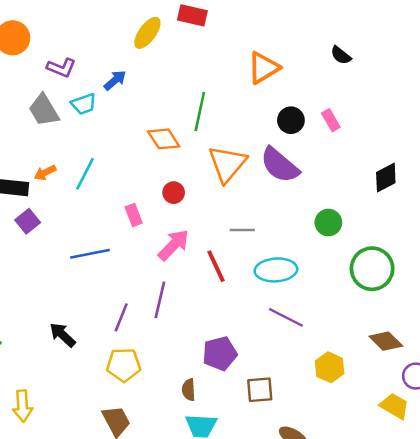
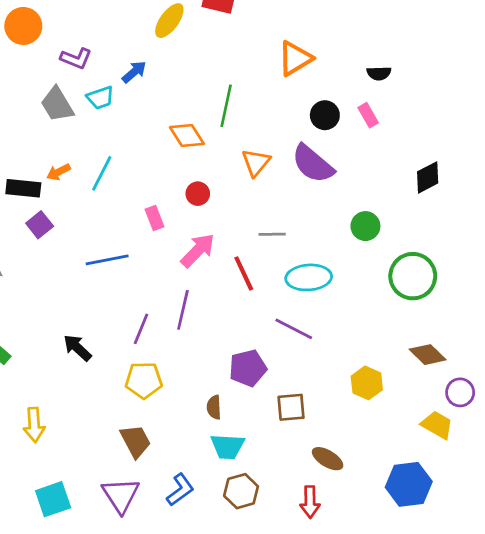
black semicircle: (341, 55) -> (379, 73), moved, turned -40
orange triangle: (227, 164) -> (256, 163), size x0.7
purple line: (286, 317) -> (294, 329), moved

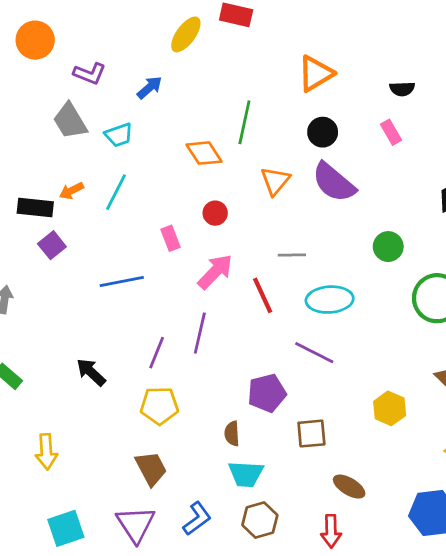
cyan trapezoid: (100, 98) -> (119, 135), moved
black circle: (325, 115) -> (323, 132), moved

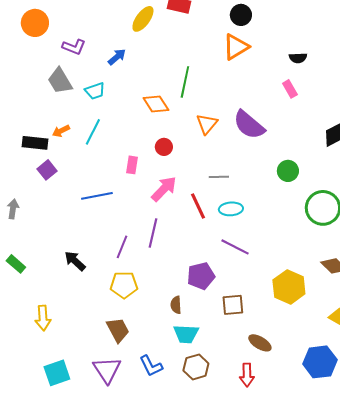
black circle: (323, 132) -> (241, 15), moved
pink rectangle: (171, 238) -> (132, 165), turned 30
cyan ellipse: (330, 300) -> (231, 209), moved, size x0.7
yellow hexagon: (390, 408) -> (289, 287), size x1.4
blue L-shape: (197, 519) -> (151, 366), turned 100

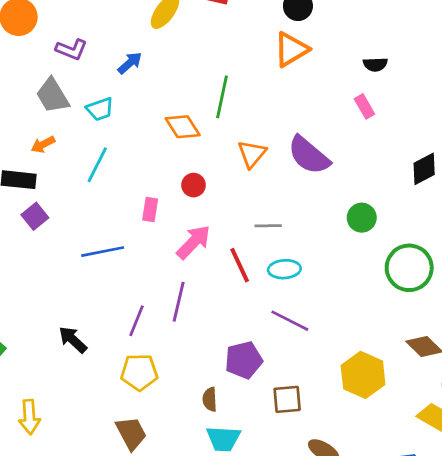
orange arrow: (61, 131) -> (43, 144), moved

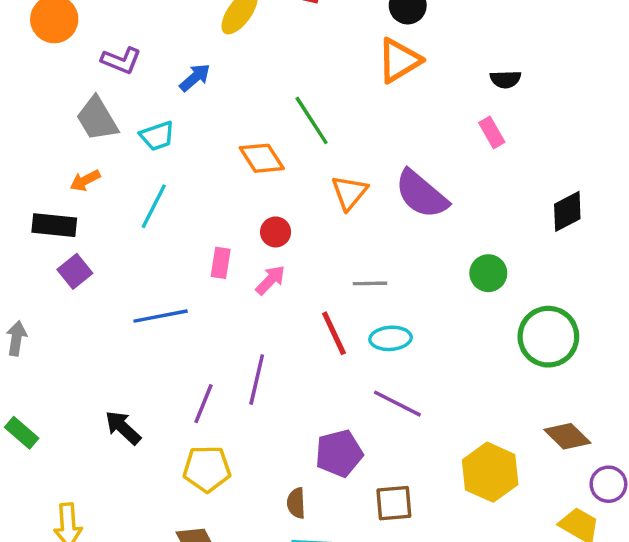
green line: (222, 97) -> (312, 120), turned -45
pink arrow: (194, 242) -> (270, 280), moved, size x0.7

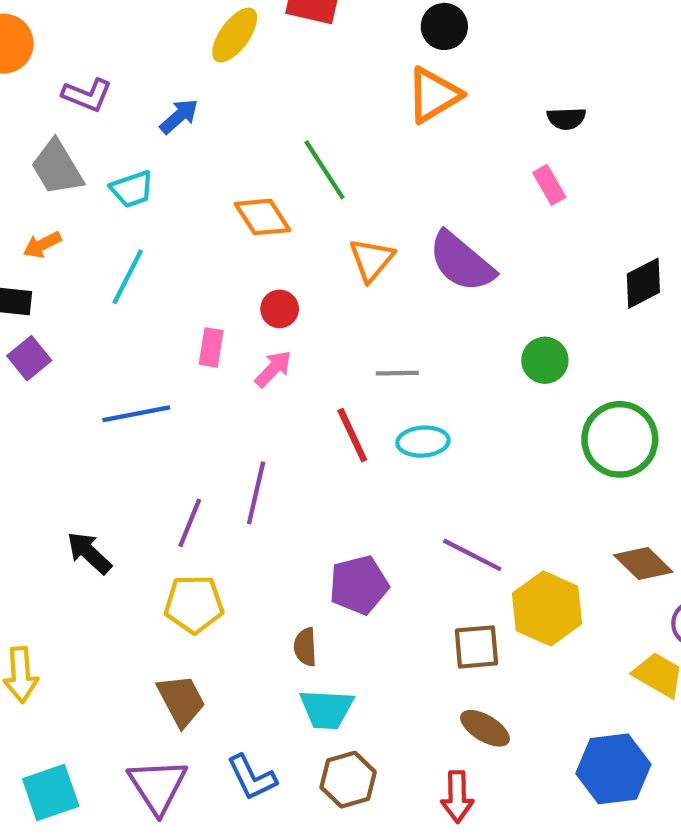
purple line: (397, 404) -> (472, 555), moved
brown square: (394, 503) -> (476, 647), moved

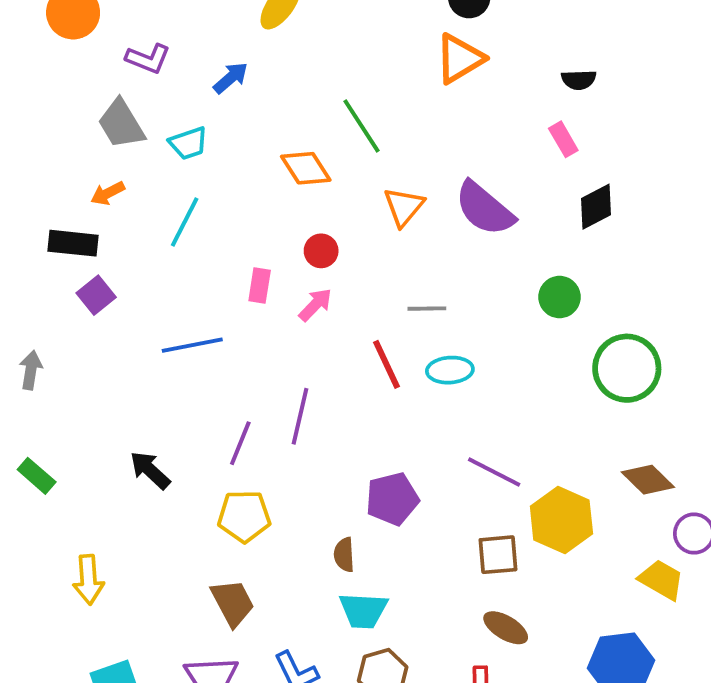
black diamond: (643, 283) -> (596, 207), moved

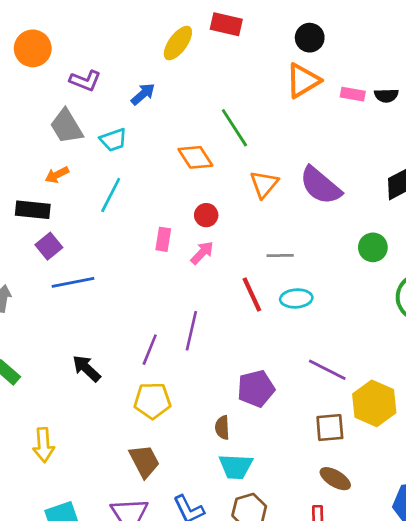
pink rectangle: (563, 139) -> (353, 94), moved, turned -50
blue line: (192, 345) -> (73, 282), moved

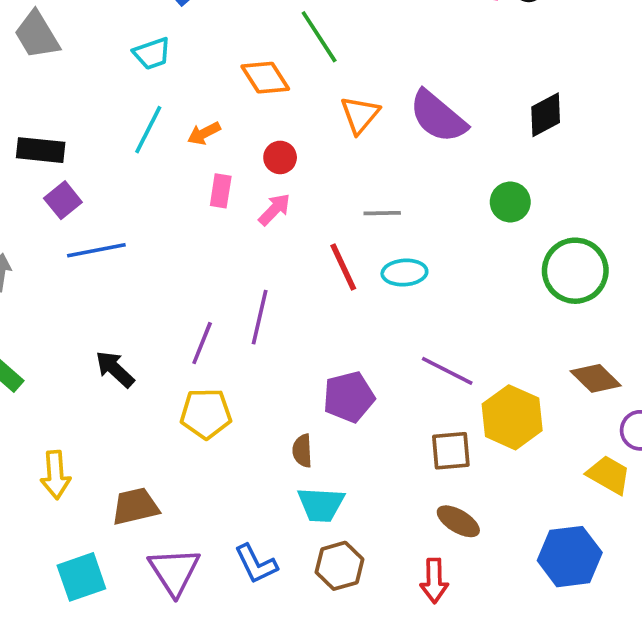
gray trapezoid: (66, 126) -> (37, 35), moved
orange arrow: (57, 175) -> (204, 133), moved
brown trapezoid: (144, 461) -> (135, 506), moved, turned -75

